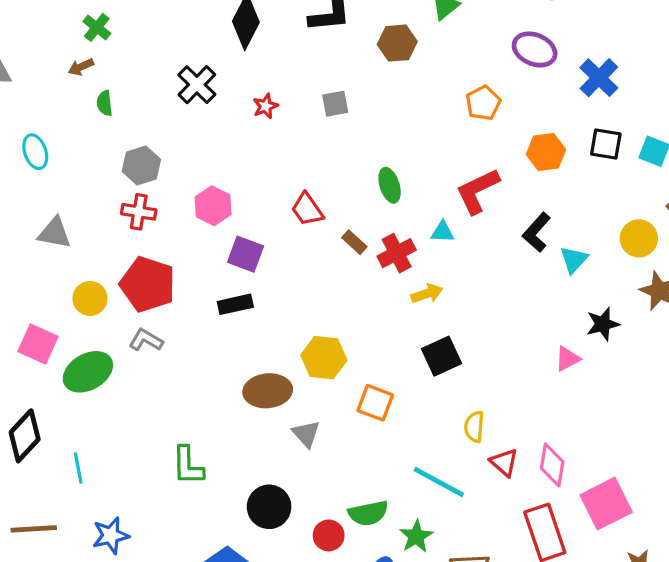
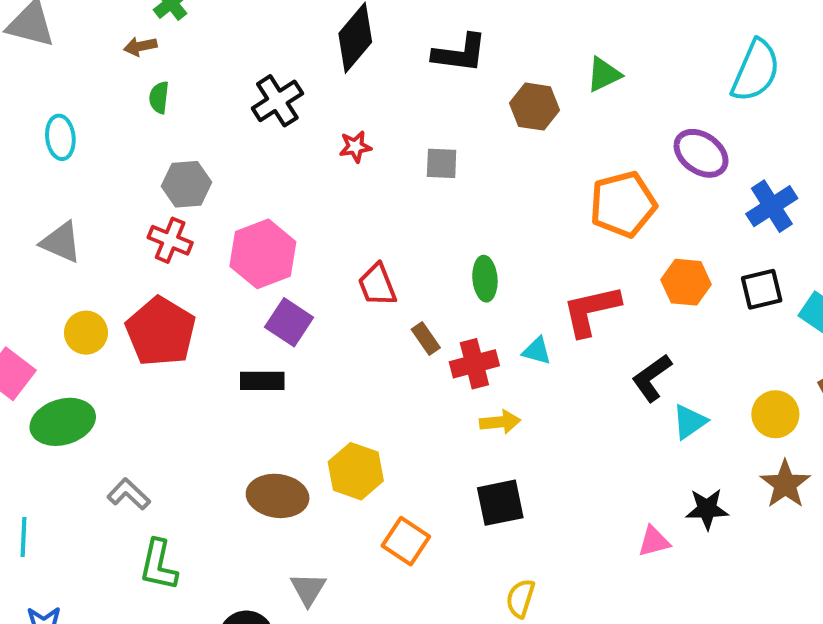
orange pentagon: (483, 103) -> (623, 204), size x1.5
black square: (606, 144) -> (762, 289), turned -36
pink hexagon: (213, 206) -> (263, 254), size x1.4
gray L-shape: (146, 340) -> (129, 494), moved
gray triangle: (306, 434) -> (308, 589), moved

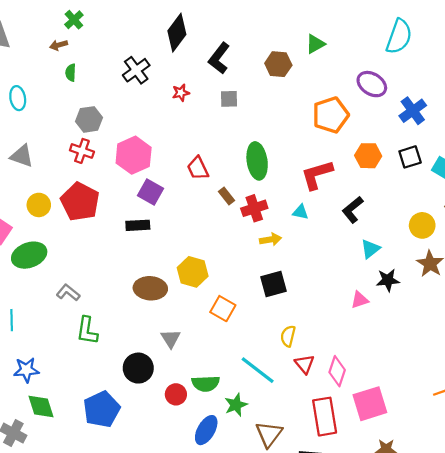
black L-shape: (460, 53) -> (219, 58), moved, turned 124
green ellipse: (485, 279) -> (257, 161), size x1.5
cyan triangle: (537, 351) -> (300, 212), moved
cyan triangle: (690, 422) -> (370, 249), moved

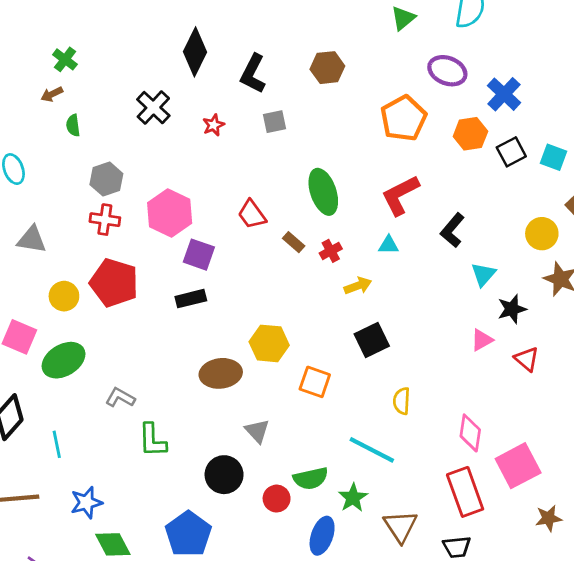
green triangle: (315, 44) -> (403, 18), moved
orange hexagon: (368, 156) -> (470, 134), moved
red cross: (254, 208) -> (331, 251), size x0.7
red triangle: (305, 364) -> (527, 359), moved

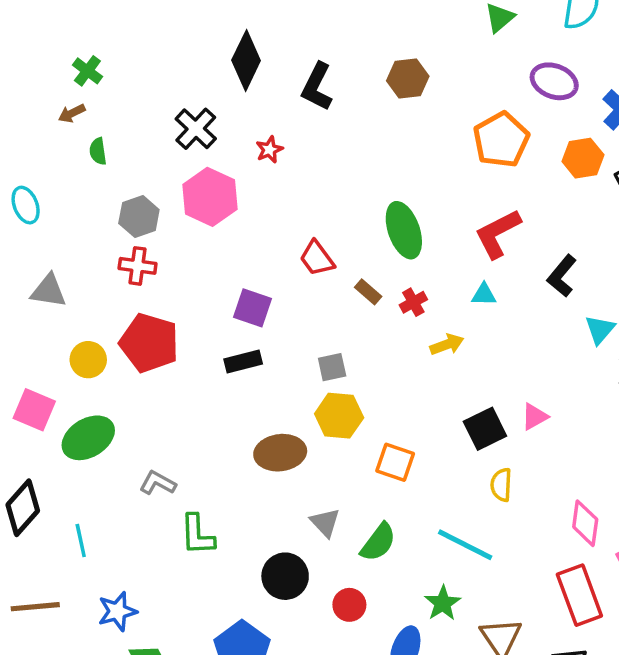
gray square: (274, 122) -> (332, 367), moved
pink hexagon: (170, 213) -> (210, 197), moved
black square: (372, 340) -> (485, 429), moved
pink triangle: (482, 340) -> (535, 417), moved
green semicircle: (311, 478) -> (378, 542), moved, turned -40

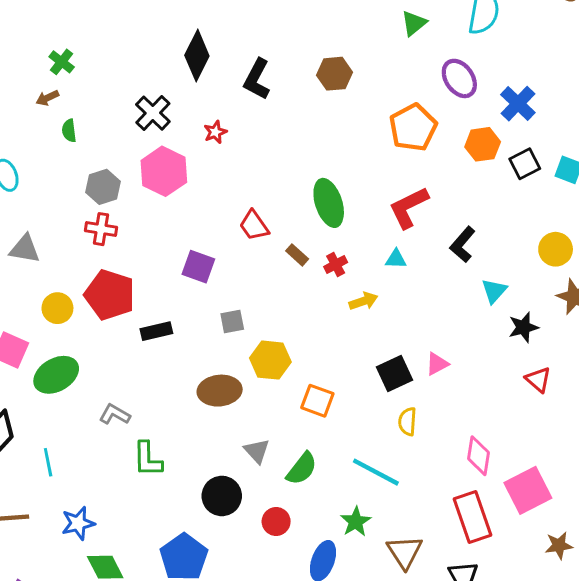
purple ellipse: (554, 81) -> (459, 78), turned 33
black rectangle: (243, 362) -> (156, 331), moved
gray square: (332, 367) -> (232, 321), moved

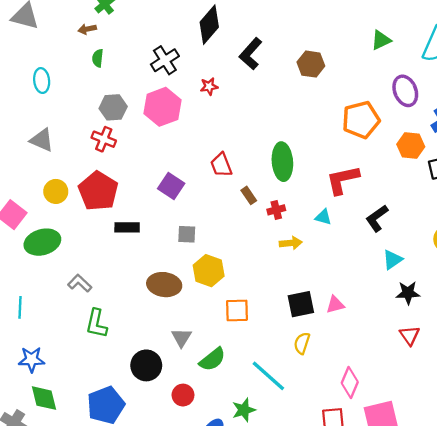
orange square: (317, 401) -> (237, 310), turned -35

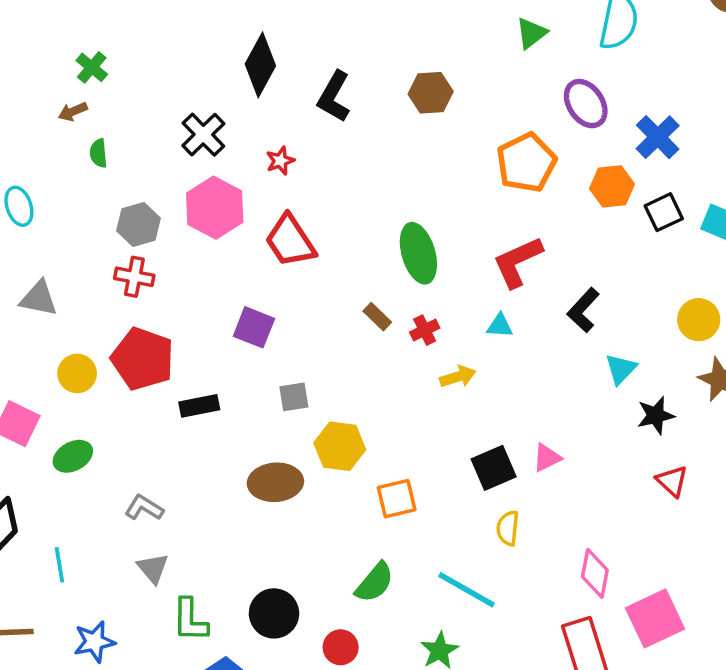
red trapezoid: (221, 165) -> (290, 241), moved, size x1.4
green ellipse: (42, 242) -> (73, 456), size x0.7
green L-shape: (96, 324) -> (190, 620), moved
gray triangle: (181, 338) -> (153, 568), moved

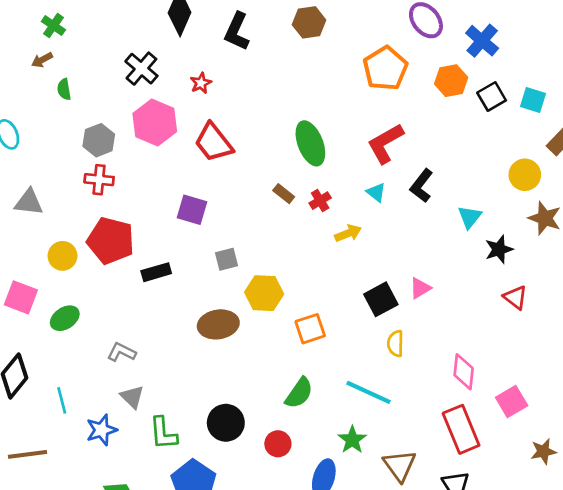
black L-shape: (583, 310) -> (421, 186), moved
cyan triangle: (500, 326) -> (376, 192), turned 40
pink square: (655, 618) -> (512, 402), size x0.7
blue star: (94, 642) -> (102, 430), moved

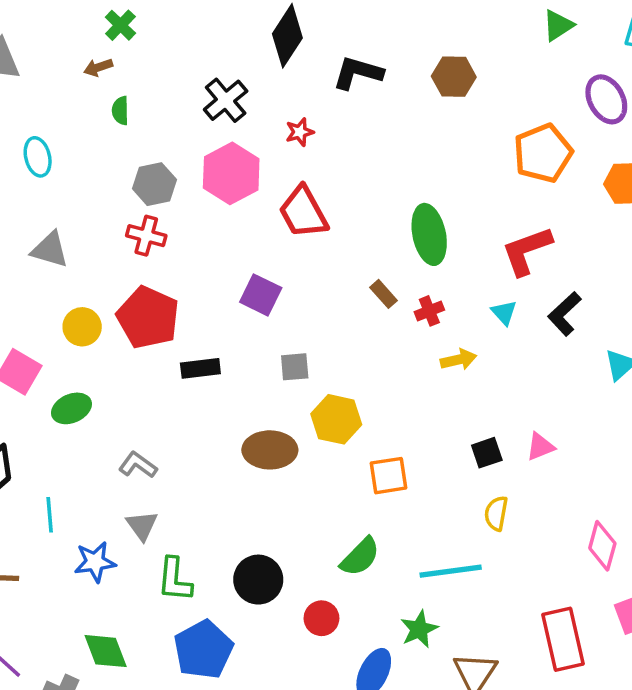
black L-shape: (237, 31) -> (358, 73), turned 72
black square: (381, 299) -> (487, 453), size x0.7
pink diamond: (464, 372) -> (602, 546), moved
cyan line: (369, 392) -> (451, 571), turned -42

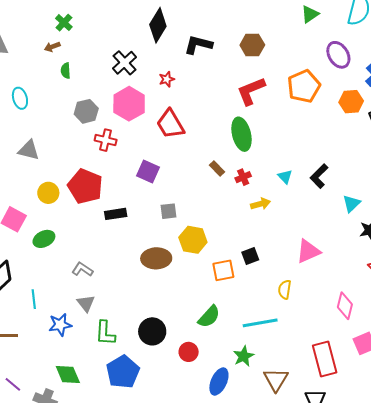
red cross: (146, 236) -> (106, 140), moved
red L-shape: (527, 251) -> (251, 91), moved
pink triangle: (540, 447) -> (308, 251), size x1.5
black square: (487, 453) -> (250, 256), moved

